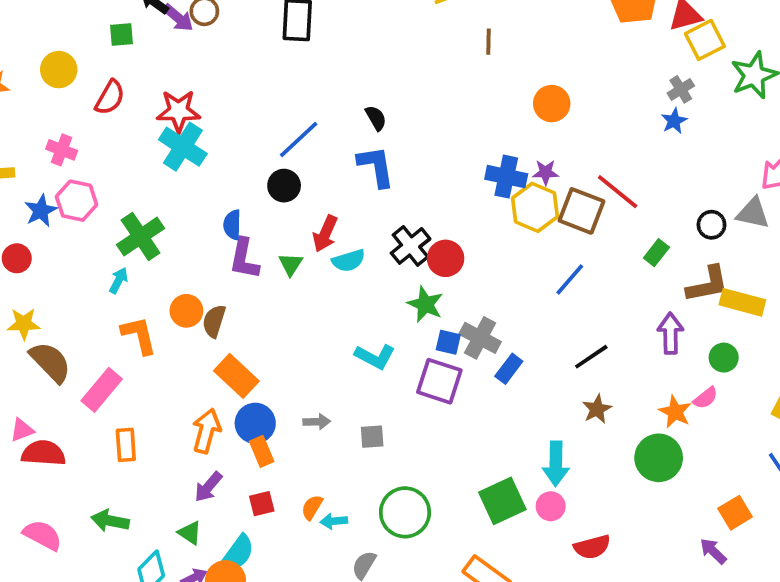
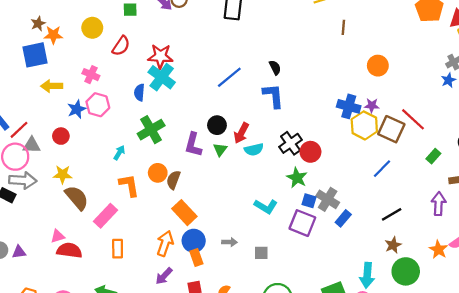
black circle: (284, 186) -> (217, 125), moved
blue semicircle: (232, 225) -> (139, 92), moved
green cross: (141, 237) -> (151, 130), moved
green circle: (659, 458) -> (406, 271), moved

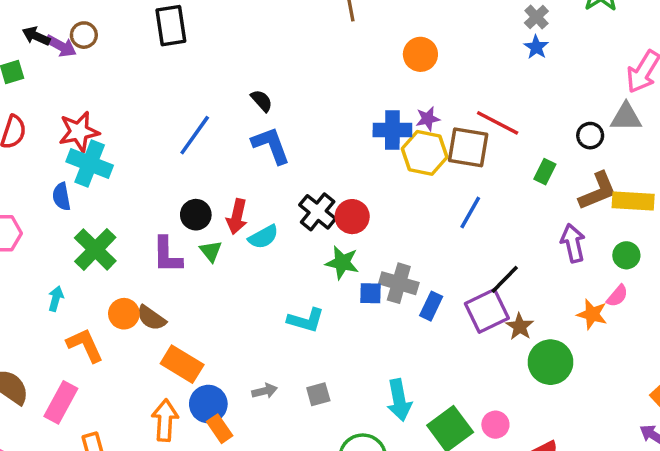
brown semicircle: (173, 180) -> (151, 318), turned -60
purple square: (302, 223) -> (487, 311), moved, turned -32
cyan arrow: (367, 275) -> (399, 400), moved

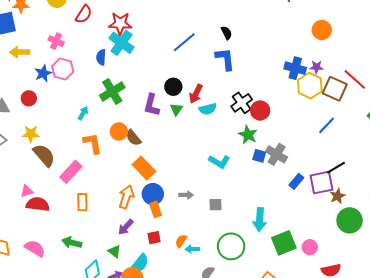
blue rectangle: (431, 306) -> (296, 181), moved

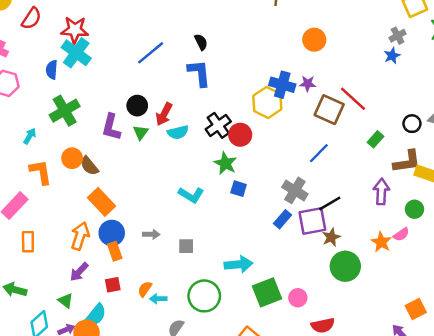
yellow hexagon: (310, 86) -> (267, 102), moved
gray cross: (277, 154) -> (295, 190), moved
cyan arrow: (260, 220) -> (239, 264), turned -100

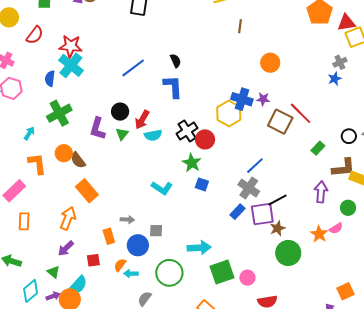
blue line: (319, 153) -> (255, 166), moved
blue circle: (112, 233) -> (138, 245), moved
orange rectangle: (115, 251) -> (109, 236), moved

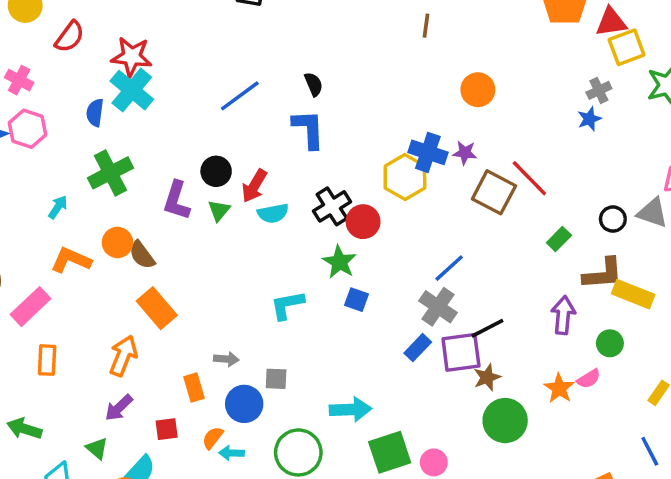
orange L-shape: (37, 164) -> (71, 260), turned -60
cyan L-shape: (162, 188) -> (287, 305), turned 135

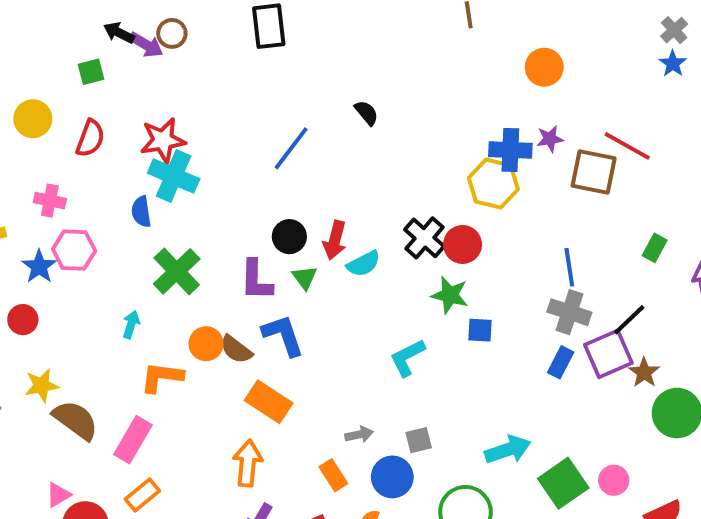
blue L-shape: (309, 129) -> (283, 335), moved
green rectangle: (559, 239) -> (655, 248), moved
blue line: (449, 268) -> (569, 267), turned -40
orange rectangle: (47, 360) -> (142, 495), moved, turned 64

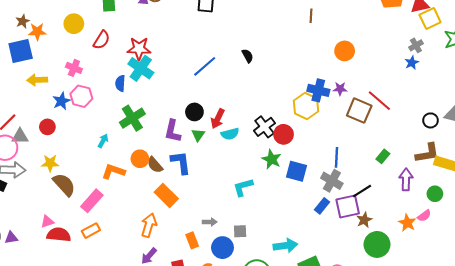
blue square: (480, 330) -> (296, 171), moved, size x1.5

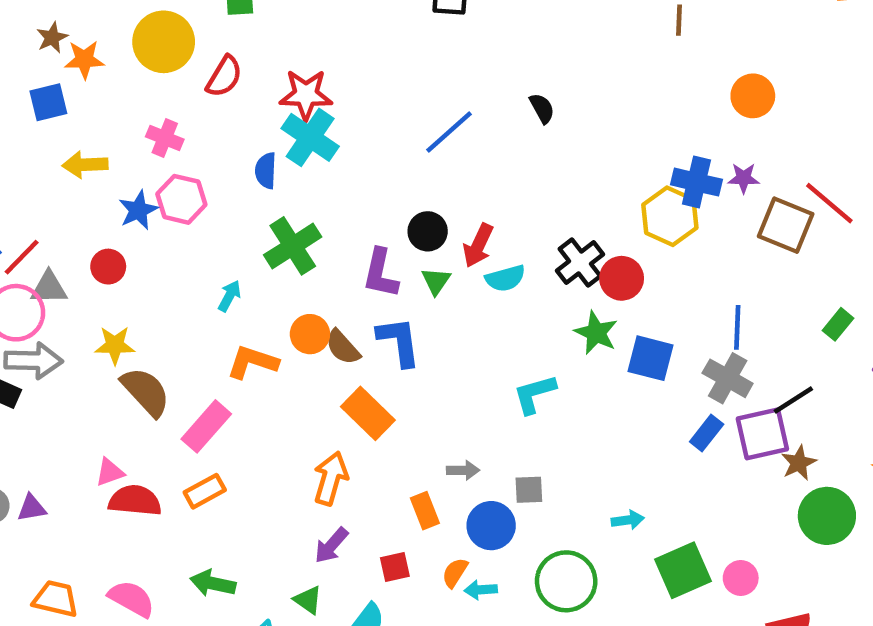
yellow circle: (74, 24) -> (164, 42), size x1.4
blue square: (21, 51) -> (48, 102), size x0.7
cyan arrow: (285, 246) -> (628, 520), size x0.6

